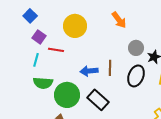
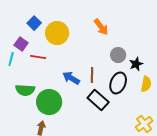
blue square: (30, 16) -> (34, 23), moved
cyan line: (36, 60) -> (11, 59), moved
blue arrow: (89, 71) -> (71, 78), turned 36
black rectangle: (98, 100) -> (98, 100), moved

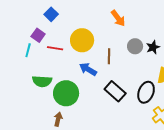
yellow circle: (57, 33) -> (82, 40), moved
black star: (136, 64) -> (153, 47), moved
brown line: (92, 75) -> (109, 56), moved
black ellipse: (118, 83) -> (146, 92), moved

